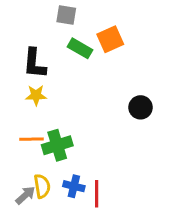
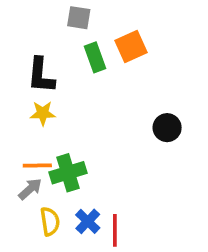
green rectangle: (80, 48) -> (95, 57), turned 40
blue cross: (74, 186) -> (88, 221), turned 30
gray arrow: (25, 195) -> (30, 189), moved

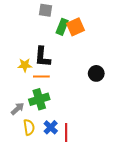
green rectangle: (95, 57) -> (62, 27), moved, turned 42
black L-shape: (41, 75) -> (42, 57), moved
orange line: (37, 165) -> (41, 77), moved

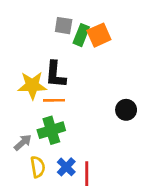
gray square: (46, 10) -> (64, 26), moved
yellow star: (25, 65) -> (32, 85), size x1.5
black circle: (96, 73) -> (126, 110), moved

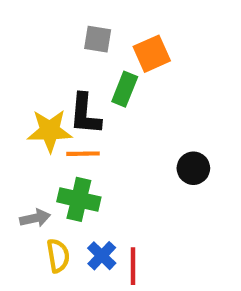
green rectangle: (81, 35) -> (125, 89), moved
green cross: (51, 130) -> (79, 199), turned 30
gray arrow: (23, 142) -> (35, 218), turned 30

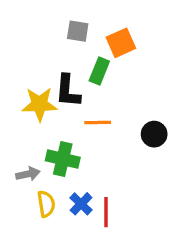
orange line: (83, 154) -> (98, 122), moved

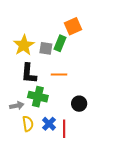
gray square: (78, 31) -> (46, 48), moved
black L-shape: (68, 91) -> (29, 73), moved
yellow star: (40, 104) -> (24, 45), moved, turned -30
black circle: (154, 134) -> (79, 104), moved

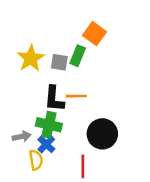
orange square: (73, 26) -> (95, 34), turned -30
black L-shape: (29, 73) -> (54, 99), moved
black circle: (79, 104) -> (102, 134), size x1.5
blue cross: (49, 124) -> (46, 144), moved

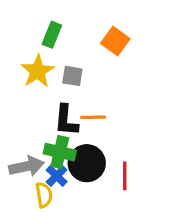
green rectangle: (78, 56) -> (52, 35), moved
black circle: (102, 134) -> (87, 163), moved
gray arrow: (22, 136) -> (26, 166), size x1.5
red line: (83, 166) -> (125, 176), moved

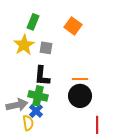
orange line: (93, 117) -> (80, 79), moved
black circle: (87, 163) -> (80, 96), moved
red line: (125, 176) -> (97, 125), moved

